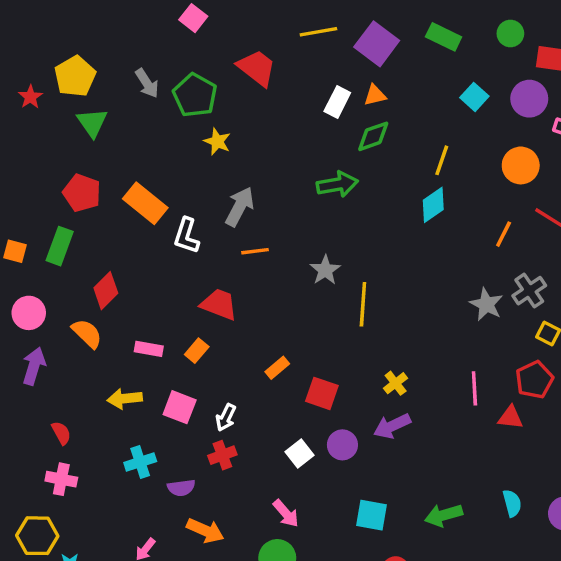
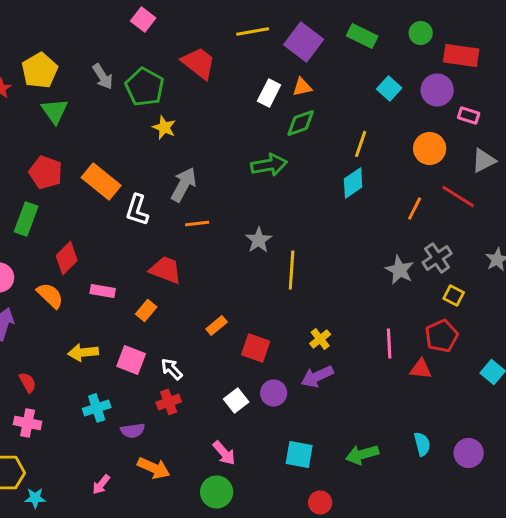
pink rectangle: (149, 349) -> (103, 291), moved
white arrow: (226, 417) -> (172, 369), turned 110

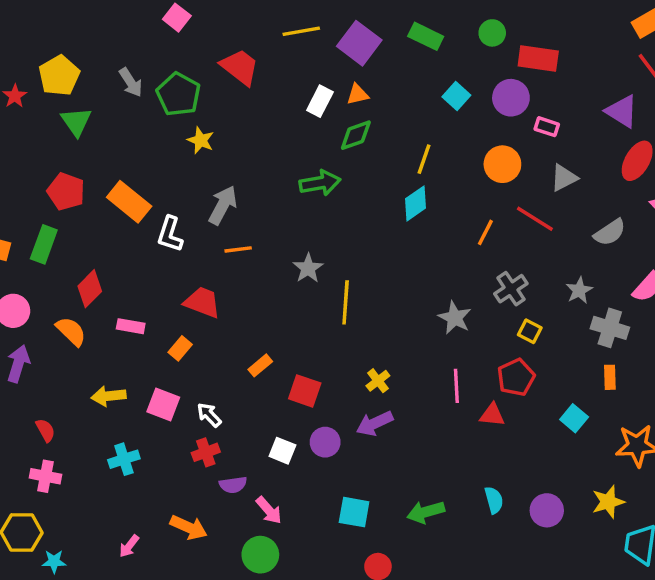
gray star: (400, 270) -> (455, 318), moved
white square: (236, 400) -> (282, 451), turned -30
purple semicircle: (133, 430) -> (233, 485), moved

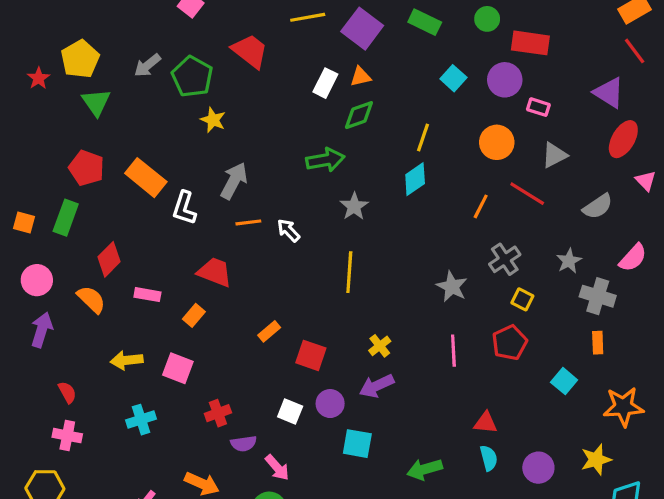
gray arrow: (131, 82) -> (147, 65), turned 84
gray star: (308, 268) -> (354, 206), moved
white arrow: (209, 415) -> (288, 230), moved
red triangle: (492, 415) -> (486, 423), moved
cyan square: (354, 512) -> (357, 444), moved

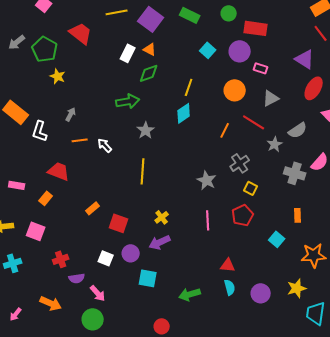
orange triangle: (361, 77) -> (150, 49), turned 40
gray arrow: (234, 181) -> (71, 114), size x0.6
gray star: (569, 261) -> (275, 144), moved
gray cross: (598, 296) -> (295, 173), moved

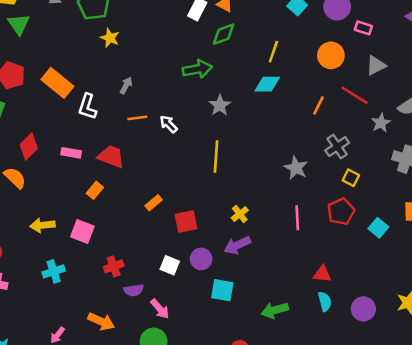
cyan diamond: (184, 113) -> (267, 84), turned 35
pink rectangle: (17, 185) -> (71, 153), moved
red square: (119, 223) -> (186, 221), turned -30
cyan square: (277, 239) -> (378, 228), moved

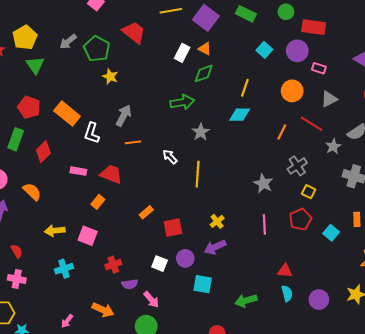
gray arrow: (126, 85) -> (124, 116), size x1.5
white arrow: (169, 124) -> (170, 157), moved
red diamond: (29, 147) -> (43, 152), moved

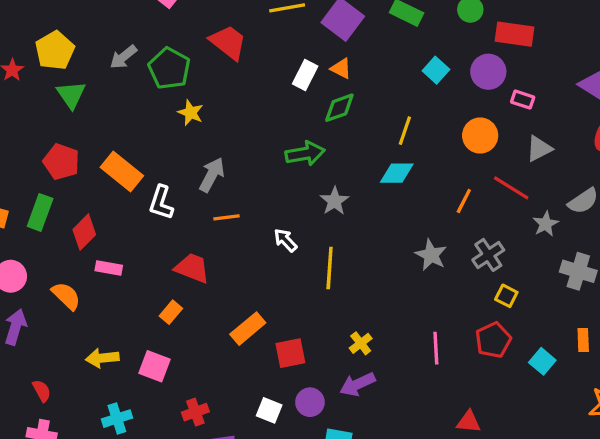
pink rectangle: (78, 171) -> (109, 268), moved
gray star: (263, 183) -> (431, 255), moved
orange rectangle: (146, 212) -> (248, 329), size x1.5

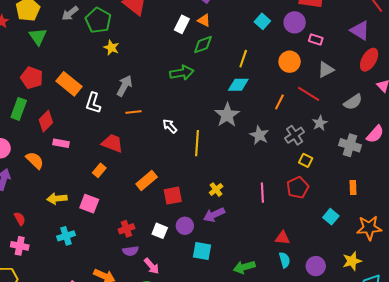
gray star: (335, 201) -> (227, 115), moved, size x1.4
gray star: (546, 224) -> (320, 123), moved
cyan square: (542, 361) -> (331, 217), moved
red cross: (195, 412) -> (126, 229), moved

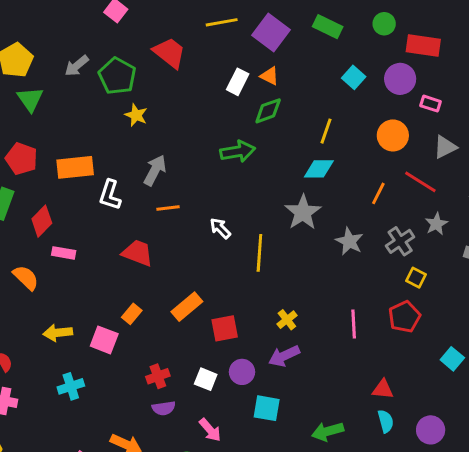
orange rectangle: (69, 84) -> (75, 167), turned -45
orange rectangle: (99, 170) -> (132, 314), moved
pink arrow: (152, 266) -> (210, 430), moved

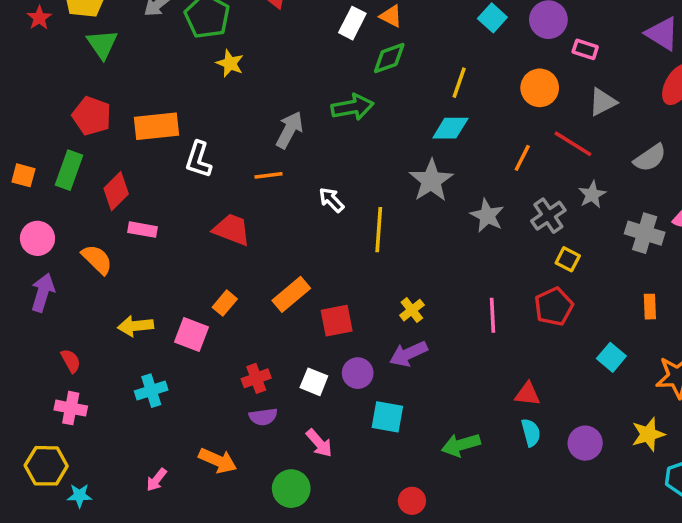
gray arrow: (155, 170) -> (289, 130), moved

